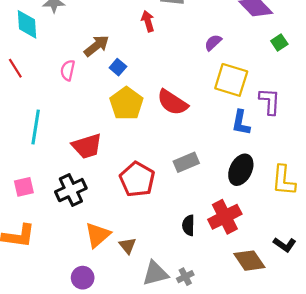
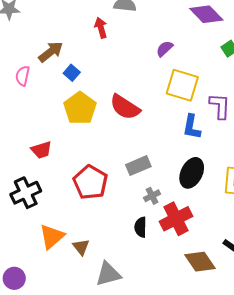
red trapezoid: (87, 146) -> (41, 150), size x0.7
gray cross: (185, 277) -> (152, 196), moved
purple circle: (83, 278) -> (14, 278), moved

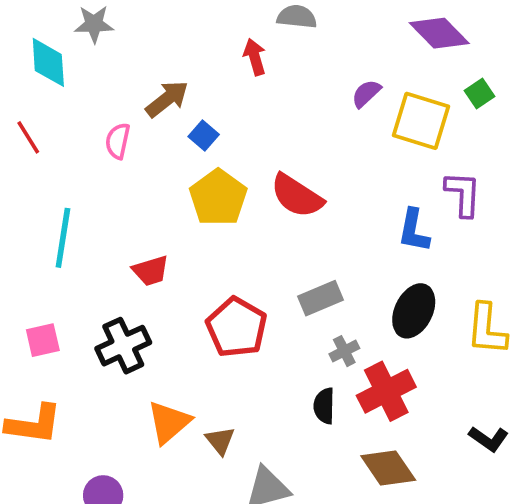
yellow square: (182, 85) -> (421, 121), moved
brown diamond: (200, 262) -> (388, 468), moved

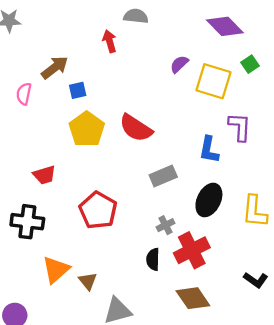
blue square: (204, 135) -> (78, 90), turned 36
gray rectangle: (321, 298) -> (163, 176), moved
black cross: (123, 346) -> (27, 222), turned 32

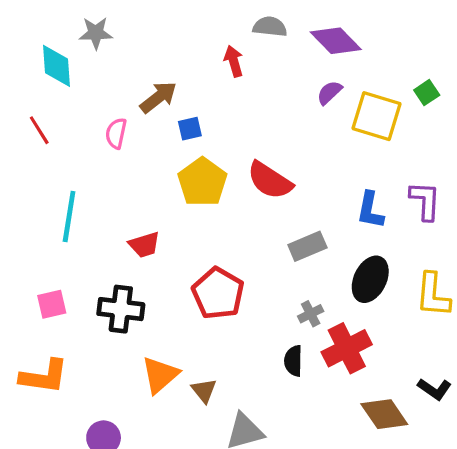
purple diamond: (225, 26) -> (336, 41), moved
purple L-shape: (240, 127) -> (425, 201), moved
brown diamond: (193, 298) -> (384, 414), moved

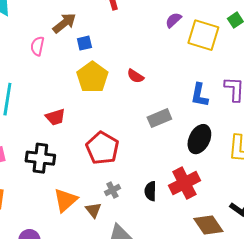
red semicircle: (270, 180) -> (135, 76), size x0.6
gray cross: (311, 314) -> (112, 190), moved

